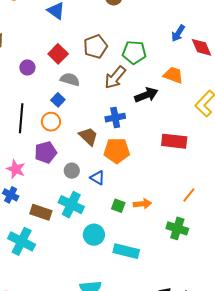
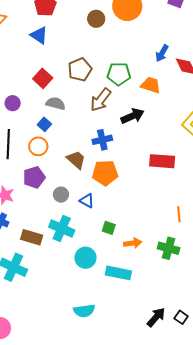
purple circle: (27, 67) -> (13, 103), moved
orange trapezoid: (173, 75) -> (151, 85), moved
orange line: (189, 195) -> (179, 214), turned -42
orange arrow: (142, 204) -> (133, 243), moved

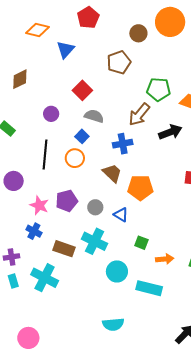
blue triangle: (39, 35) -> (66, 49), moved, turned 36
brown pentagon: (80, 70) -> (119, 62), moved
blue cross: (102, 140) -> (123, 144), moved
purple pentagon: (34, 177) -> (67, 201), moved

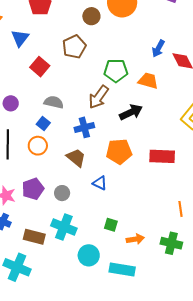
red square: (82, 90) -> (40, 67), moved
orange pentagon: (140, 188) -> (119, 152), moved
blue triangle: (121, 215) -> (100, 183), moved

